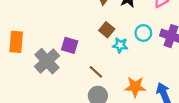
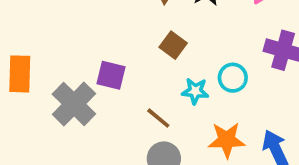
cyan circle: (143, 33) -> (233, 78), moved
cyan star: (120, 45) -> (195, 91), moved

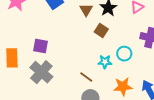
brown square: (173, 45) -> (101, 31), moved
purple square: (111, 75) -> (41, 46), moved

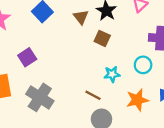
purple square: (41, 46) -> (27, 57), moved, turned -35
cyan circle: (124, 54) -> (143, 65), moved

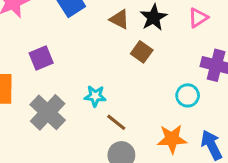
brown triangle: (81, 17) -> (120, 19), turned -35
cyan star: (112, 74) -> (95, 96), moved

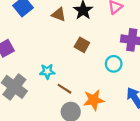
brown square: (142, 52) -> (82, 45), moved
orange star: (172, 139) -> (94, 100), moved

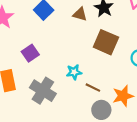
brown square: (82, 45) -> (106, 42), size x1.6

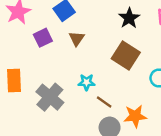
brown triangle: (80, 14) -> (77, 39), moved, turned 40
purple square: (30, 53) -> (43, 38), moved

